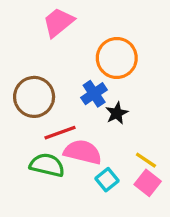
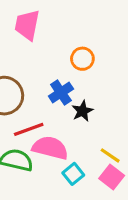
pink trapezoid: (58, 22) -> (27, 25), turned -40
orange circle: (117, 58) -> (82, 59), size x0.6

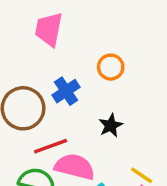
blue cross: (61, 93) -> (66, 91), moved

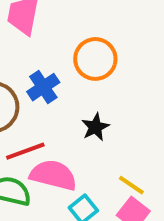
orange circle: (111, 67) -> (95, 59), size x1.4

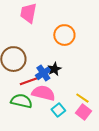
blue cross: (43, 87) -> (43, 73), moved
black star: (95, 127) -> (54, 69), moved

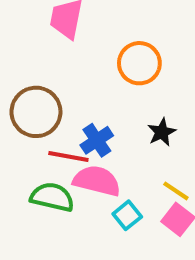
black star: (54, 69) -> (162, 132), moved
red line: (29, 81) -> (68, 157), turned 30

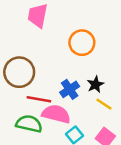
blue cross: (97, 140) -> (70, 89), moved
yellow line: (176, 191) -> (104, 104), moved

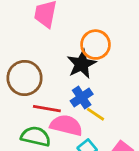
black star: (95, 84) -> (82, 64), moved, size x1.5
yellow line: (104, 104) -> (96, 114), moved

